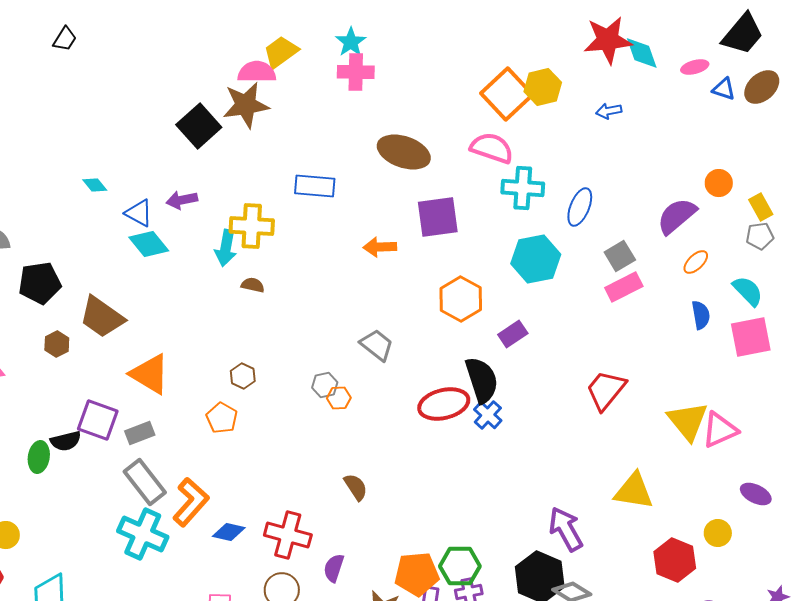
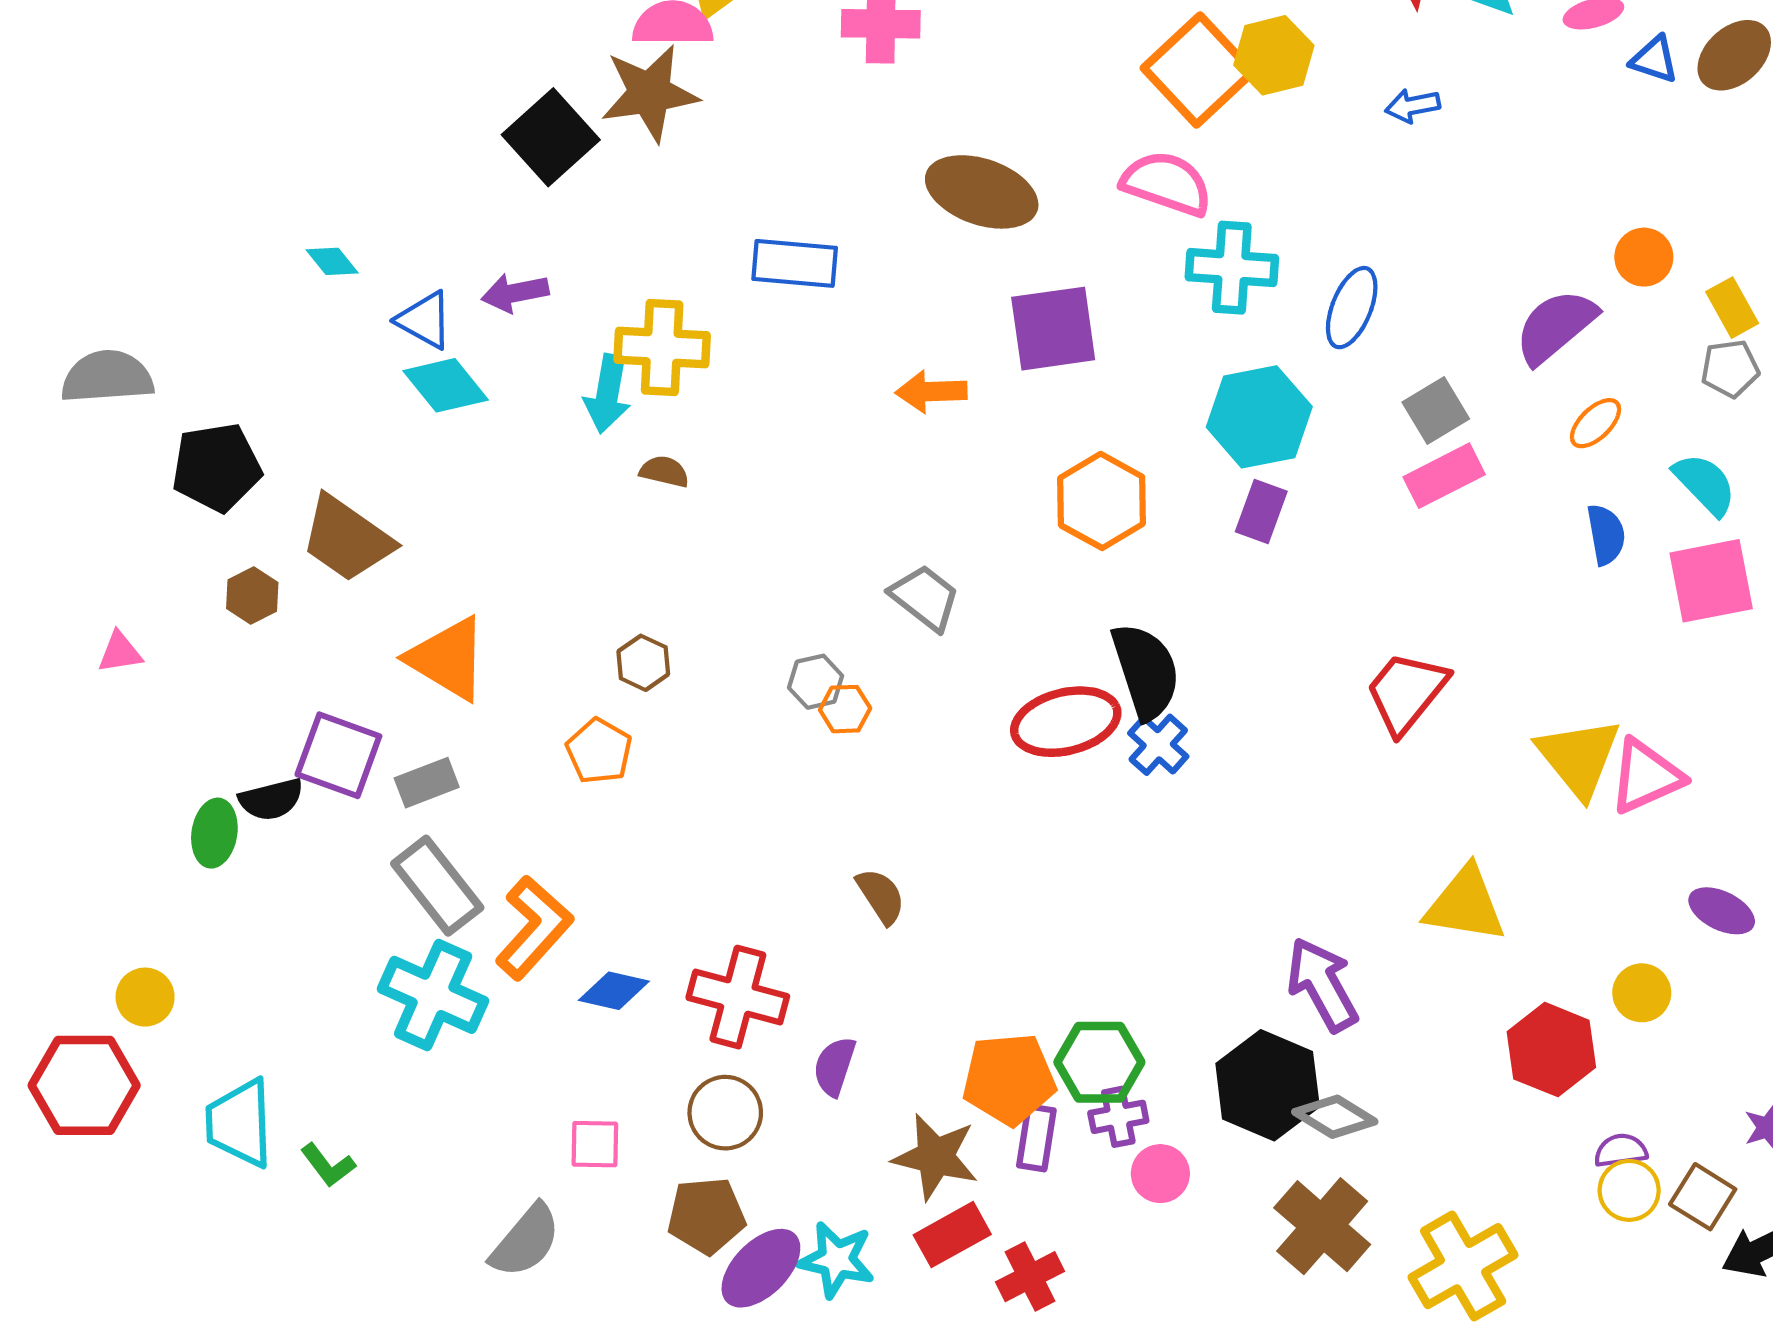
purple rectangle: (513, 334) -> (1261, 511), moved, turned -36

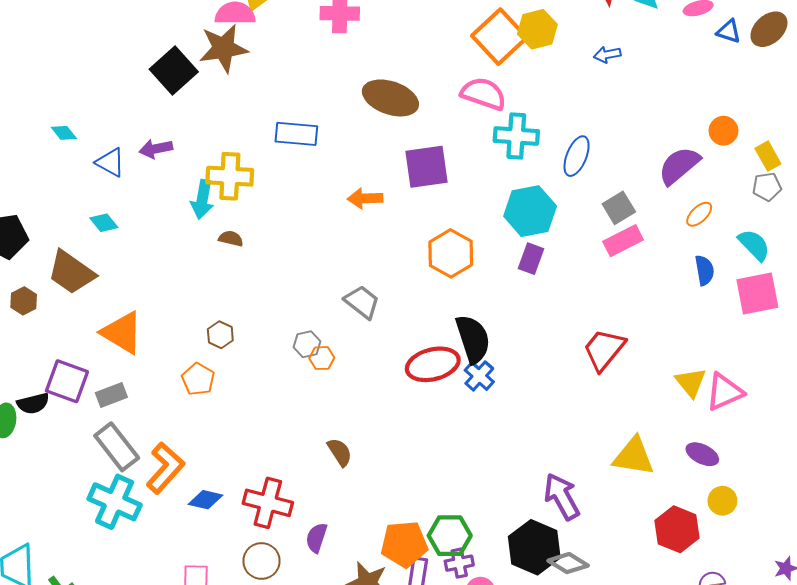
cyan diamond: (446, 385) -> (104, 223), moved, size x0.7
yellow triangle: (1579, 757) -> (691, 382), size x0.7
purple ellipse: (1722, 911) -> (702, 454), moved

